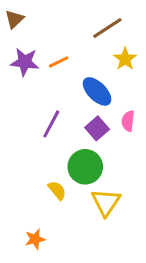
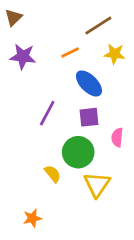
yellow star: (125, 59) -> (115, 54), turned -30
orange line: (59, 62) -> (70, 52), moved
pink semicircle: (128, 121) -> (117, 137), moved
purple square: (97, 128) -> (89, 117), turned 35

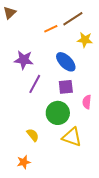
orange line: (70, 52) -> (51, 29), moved
purple star: (23, 57) -> (24, 60), moved
yellow semicircle: (53, 174) -> (33, 135), moved
yellow triangle: (97, 185) -> (72, 137), turned -45

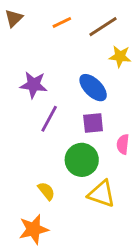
orange line: (51, 29) -> (62, 22), moved
orange star: (24, 162) -> (34, 229), size x1.5

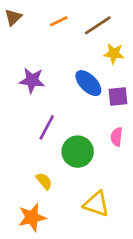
purple line: (49, 119) -> (47, 127), moved
purple square: (93, 123) -> (118, 97), moved
yellow triangle: (102, 194) -> (96, 204), moved

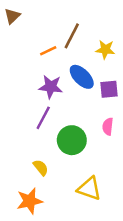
orange line: (59, 21) -> (48, 51), moved
brown line: (98, 25) -> (72, 36), moved, turned -30
purple star: (32, 80) -> (51, 87), moved

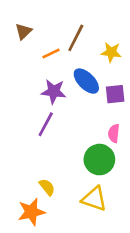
brown triangle: (12, 16) -> (23, 31), moved
green circle: (72, 140) -> (99, 160), moved
yellow semicircle: (41, 167) -> (47, 187), moved

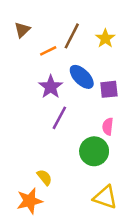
yellow star: (111, 52) -> (105, 38), moved, turned 30
purple star: (54, 91) -> (51, 87), turned 30
purple line: (46, 124) -> (59, 118), moved
yellow triangle: (94, 199) -> (105, 197), moved

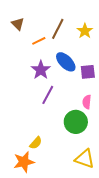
brown triangle: (22, 30) -> (18, 24), turned -32
yellow semicircle: (44, 177) -> (36, 143), turned 80

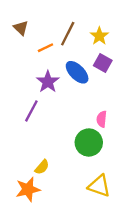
purple square: (88, 72) -> (103, 63), moved, turned 35
purple line: (48, 95) -> (31, 111), moved

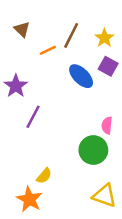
purple star: (48, 82) -> (16, 86), moved
orange star: (28, 189) -> (29, 199), turned -30

